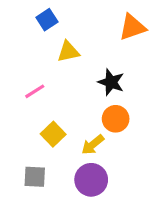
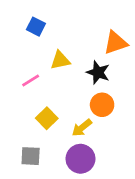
blue square: (47, 20) -> (36, 27), moved, turned -30
orange triangle: (132, 27) -> (116, 43), moved
yellow triangle: (68, 52) -> (60, 60), moved

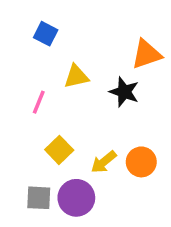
pink line: (31, 81) -> (39, 102), turned -36
orange circle: (102, 105) -> (141, 162), moved
purple circle: (80, 159) -> (76, 198), moved

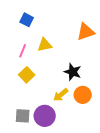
black star: (124, 92) -> (73, 72), moved
pink line: (39, 102) -> (23, 51), moved
yellow square: (59, 150) -> (27, 75), moved

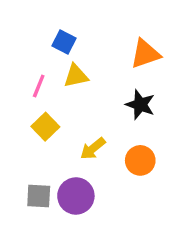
blue square: (27, 20) -> (64, 42), moved
black star: (73, 72) -> (140, 105), moved
yellow arrow: (61, 95) -> (93, 149), moved

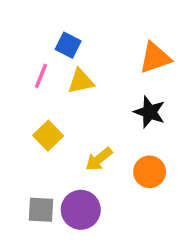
pink line: (39, 86) -> (41, 76), moved

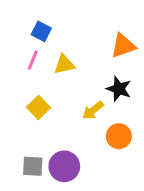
blue square: (68, 45) -> (41, 31), moved
yellow arrow: (99, 159) -> (93, 110), moved

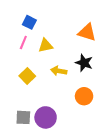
orange triangle: (123, 46) -> (87, 32), turned 36
yellow arrow: (93, 110) -> (59, 71), moved, turned 49

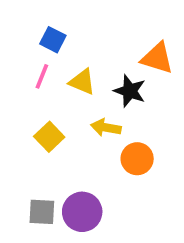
yellow triangle: (46, 46) -> (82, 82), turned 35
black star: (84, 63) -> (130, 91), moved
orange circle: (84, 96) -> (137, 159), moved

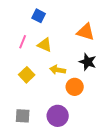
blue square: (53, 40) -> (39, 16), moved
black star: (130, 91) -> (88, 62), moved
purple circle: (82, 212) -> (58, 116), moved

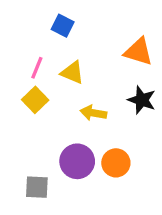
yellow square: (27, 75) -> (35, 100), moved
orange circle: (75, 87) -> (116, 163), moved
purple circle: (58, 116) -> (77, 161), moved

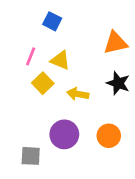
orange triangle: (139, 52) -> (115, 43), turned -30
yellow square: (35, 100) -> (43, 83), moved
orange circle: (116, 163) -> (109, 136), moved

